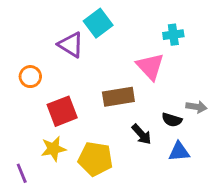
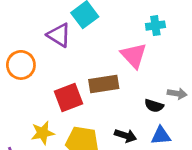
orange circle: (30, 77) -> (21, 65), size x1.4
red square: (62, 111) -> (68, 98), moved
black arrow: (142, 134) -> (126, 136), moved, turned -30

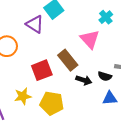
cyan cross: (155, 26) -> (106, 17), turned -32
brown rectangle: (104, 84) -> (68, 60), turned 60
black arrow: (126, 136) -> (84, 80), moved

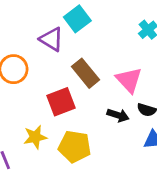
pink triangle: (90, 39) -> (129, 80), moved
brown rectangle: (68, 60) -> (85, 73), moved

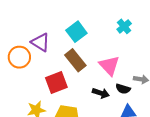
cyan square: (77, 19) -> (76, 32), moved
purple triangle: (51, 39) -> (41, 42), moved

